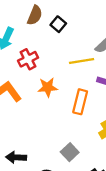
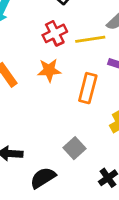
red cross: (28, 59) -> (55, 33), moved

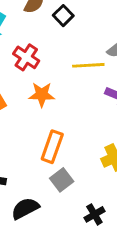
red cross: (55, 33) -> (26, 57), moved, turned -35
orange rectangle: (88, 88) -> (52, 147), moved

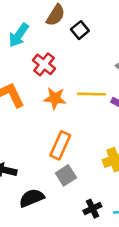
yellow line: (88, 65) -> (91, 94), moved

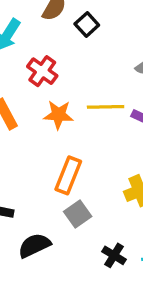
black cross: (92, 209) -> (114, 255), turned -30

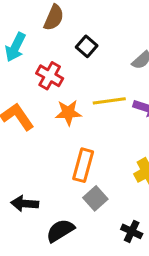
black square: (87, 24) -> (87, 46), moved

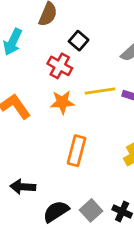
red cross: (50, 76) -> (60, 66), moved
gray square: (95, 198) -> (91, 210), moved

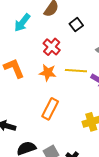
black square: (79, 41) -> (76, 25), moved

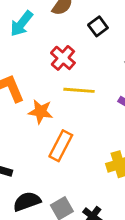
yellow line: (76, 71) -> (79, 90), moved
orange star: (48, 73) -> (41, 112), moved

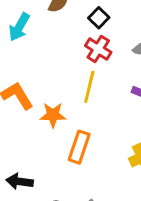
red cross: (63, 58) -> (98, 49), moved
yellow line: (79, 90) -> (89, 87), turned -72

